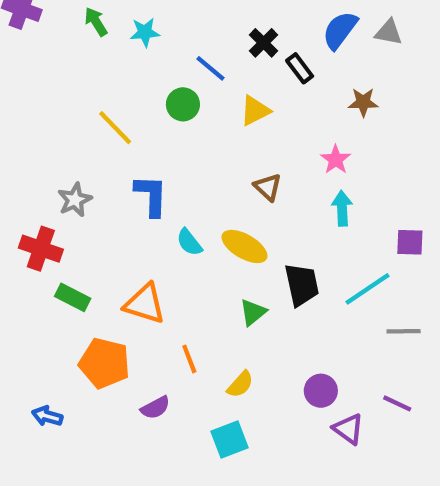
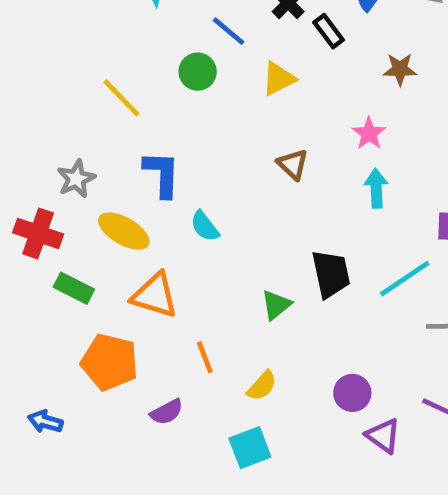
yellow ellipse: (244, 246) -> (124, 231), moved

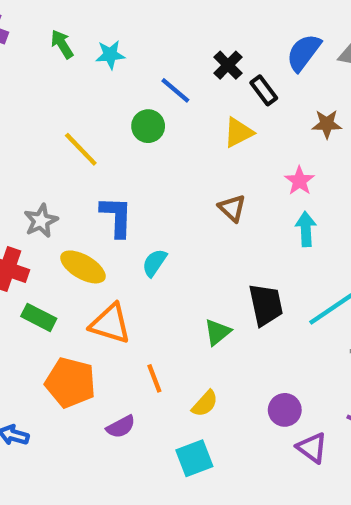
yellow triangle: (279, 79) -> (238, 132), moved
cyan semicircle: (205, 226) -> (154, 263), turned 72

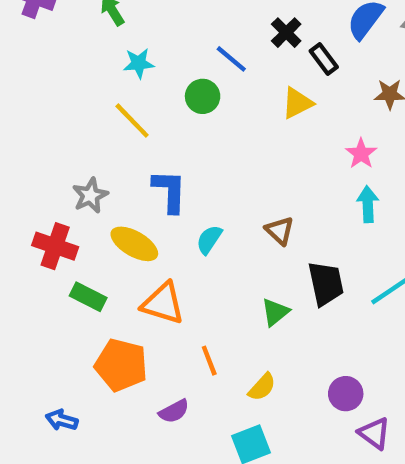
cyan star: (110, 55) -> (139, 63), moved
brown triangle: (232, 208) -> (280, 231), moved

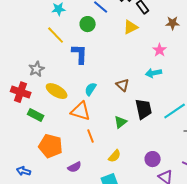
blue L-shape: (170, 191) -> (80, 54), moved
cyan arrow: (368, 204) -> (154, 73), moved, turned -98
orange triangle: (163, 303) -> (81, 111), moved
orange line: (209, 361) -> (91, 136), moved

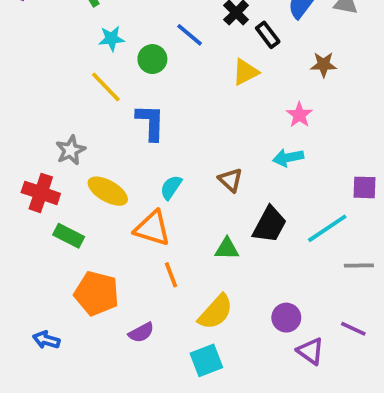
green circle: (88, 24) -> (152, 59), moved
black trapezoid: (144, 109) -> (270, 225), turned 40
green triangle: (121, 122) -> (227, 249), turned 40
yellow semicircle: (115, 156) -> (216, 312), size x1.5

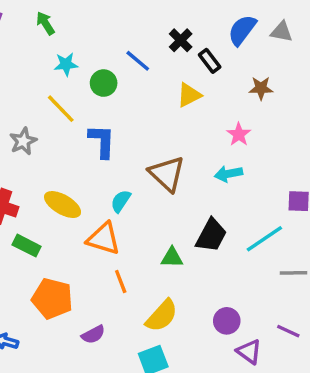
gray star: (71, 150) -> (23, 141), moved
brown triangle: (231, 180) -> (167, 174), moved, size x1.6

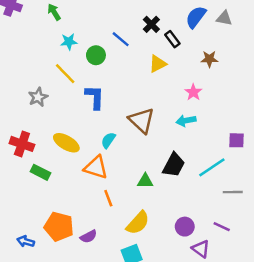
orange pentagon: (52, 299) -> (59, 227), moved
purple line: (288, 331) -> (222, 227), moved

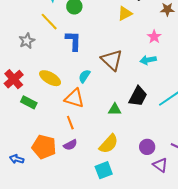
red cross: (22, 144) -> (14, 79), turned 30
orange line: (108, 198) -> (70, 123), moved
purple semicircle: (89, 236) -> (70, 145), moved

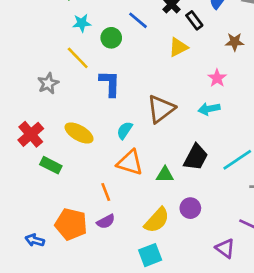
brown triangle: (112, 60) -> (161, 109), turned 40
orange triangle: (74, 98) -> (130, 163), moved
purple circle: (147, 147) -> (190, 208), moved

